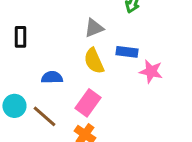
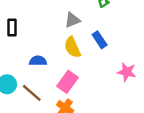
blue rectangle: (127, 52) -> (100, 40), turned 49
pink star: (151, 71) -> (127, 72), moved

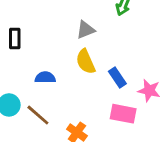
blue rectangle: (100, 40) -> (117, 78), moved
pink rectangle: (67, 82) -> (123, 114), moved, turned 65

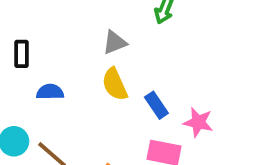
blue semicircle: (45, 78) -> (50, 92), moved

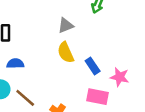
blue semicircle: (50, 92) -> (15, 64), moved

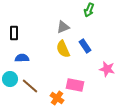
blue rectangle: (93, 66) -> (85, 46), moved
pink rectangle: (98, 97) -> (75, 85), moved

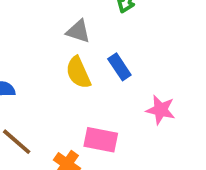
gray triangle: (63, 27) -> (78, 31), turned 40

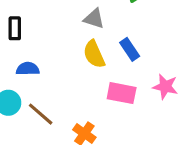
pink rectangle: (101, 140) -> (122, 93), moved

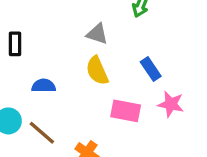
blue rectangle: (130, 49) -> (151, 69), moved
blue semicircle: (28, 69) -> (44, 86), moved

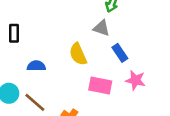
gray triangle: (97, 34) -> (102, 28), moved

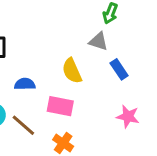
pink star: (135, 80) -> (128, 116), moved
pink rectangle: (100, 85) -> (60, 106), moved

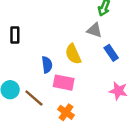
blue semicircle: (25, 84) -> (47, 65), moved, turned 84

